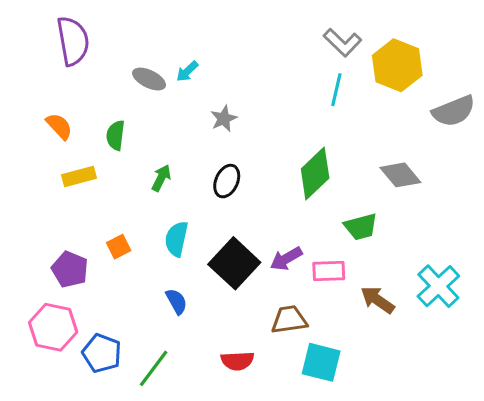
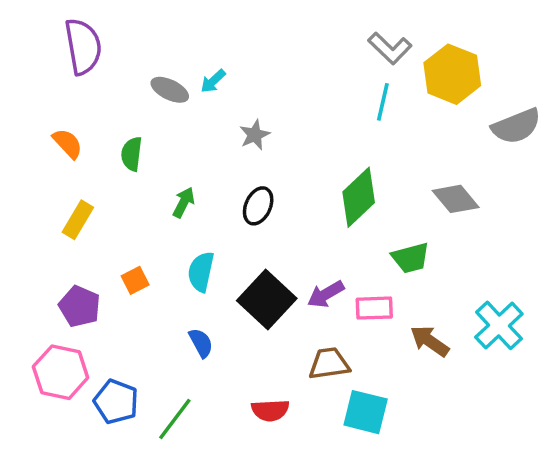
yellow rectangle: (79, 176) -> (78, 220), moved, turned -44

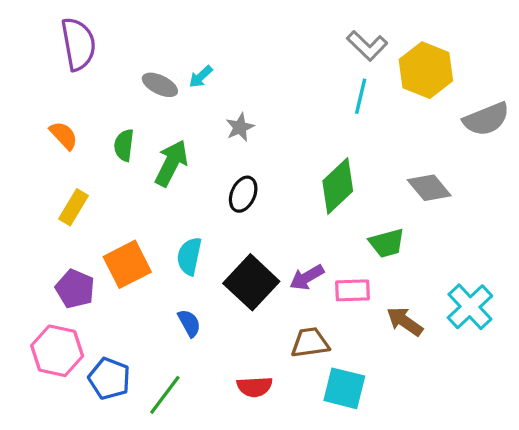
green arrow: (184, 202) -> (171, 163), moved, size x1.6
orange square: (135, 280) -> (127, 264), size x1.8

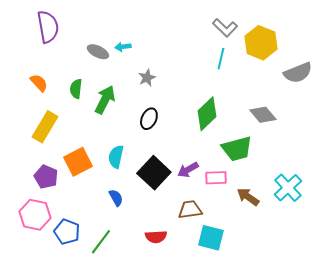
cyan arrow: (201, 77) -> (123, 47), turned 35
yellow rectangle: (73, 207) -> (45, 127), size x1.4
green trapezoid: (387, 243) -> (237, 149), size x1.4

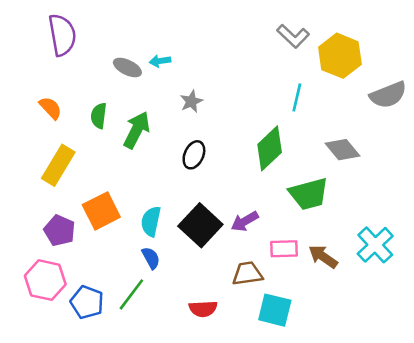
cyan line: (221, 59) -> (297, 97), moved
cyan semicircle: (116, 157) -> (151, 221), moved
pink rectangle: (216, 178) -> (284, 249), moved
green line: (101, 242) -> (131, 294), moved

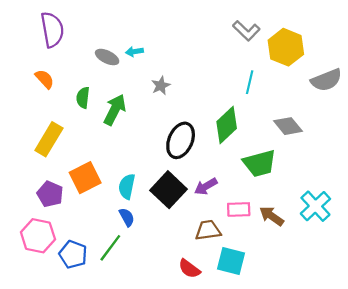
orange semicircle: (50, 108) -> (45, 79), moved
black ellipse: (194, 155) -> (181, 140), moved, size x1.5
red semicircle: (203, 309) -> (189, 269), moved, turned 40

